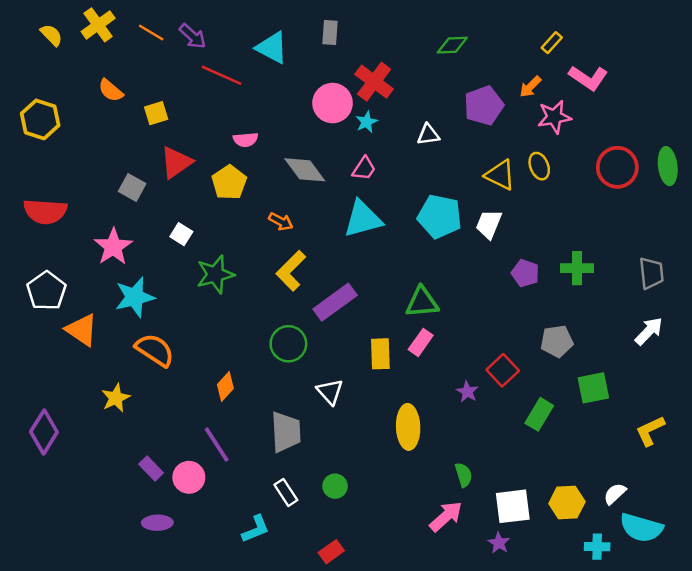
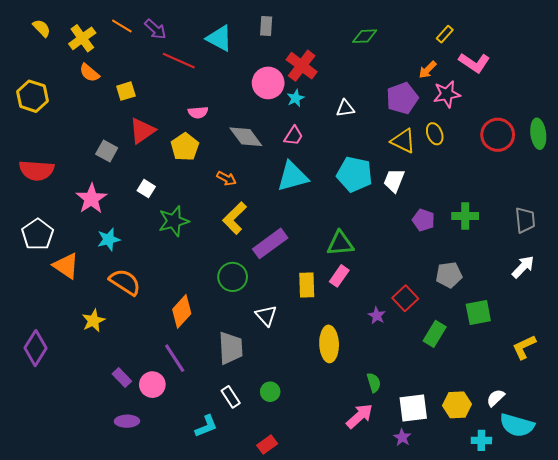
yellow cross: (98, 25) -> (82, 38), moved
purple pentagon: (484, 106) -> (402, 98), moved
cyan star: (135, 297) -> (109, 239), size x0.7
orange diamond: (225, 387) -> (182, 311), size x1.4

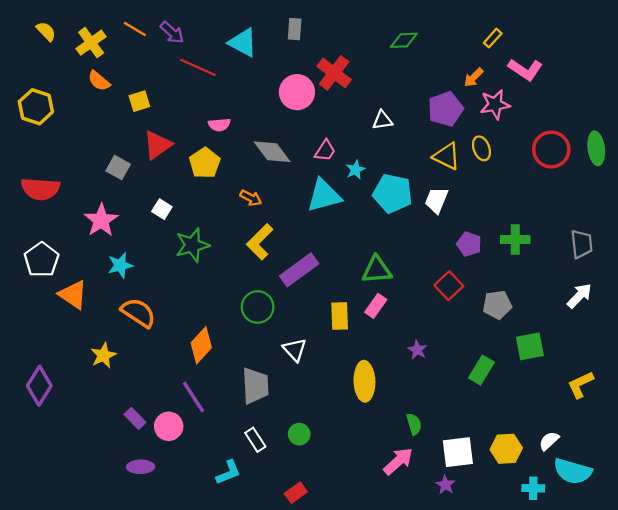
cyan star: (296, 98) -> (355, 170), moved
red square: (405, 298) -> (449, 286), moved

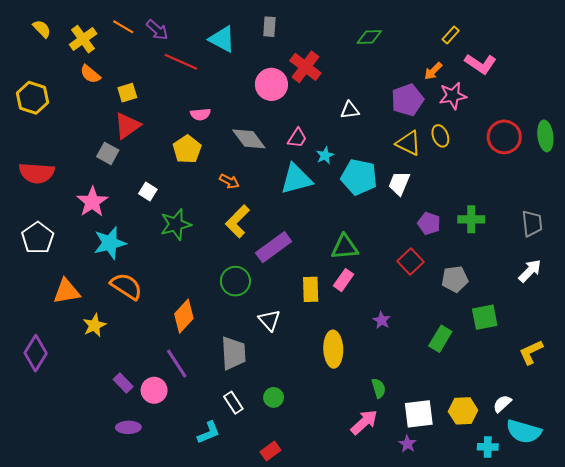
red triangle: (157, 145) -> (127, 126), moved
cyan star: (120, 265) -> (110, 243), size x1.4
orange triangle: (73, 295) -> (67, 291), moved, turned -44

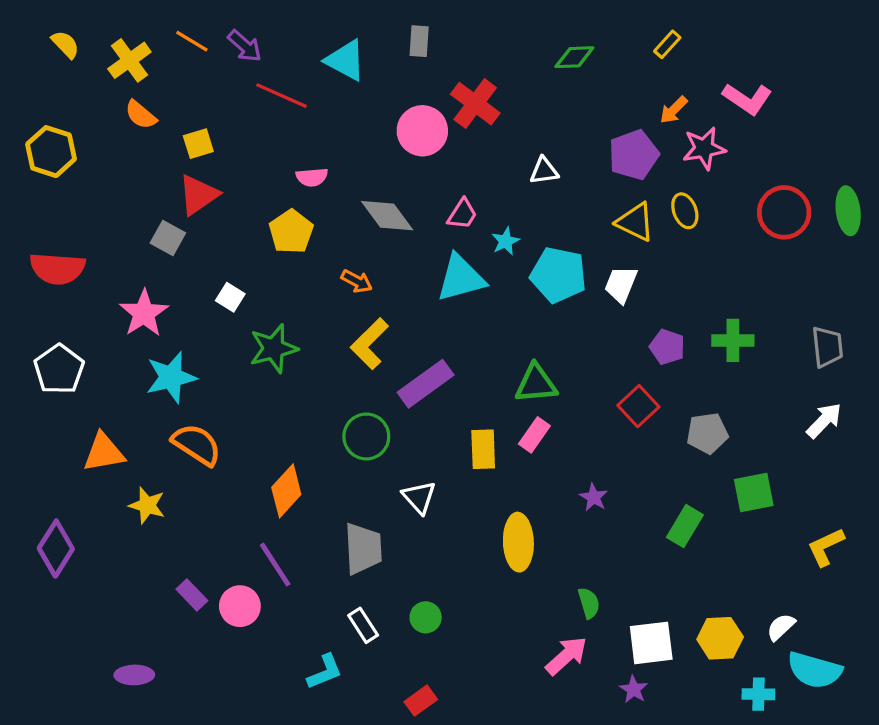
yellow rectangle: (451, 35) -> (667, 44), moved
yellow star: (94, 325) -> (147, 505), turned -30
purple ellipse: (128, 427) -> (134, 675), moved

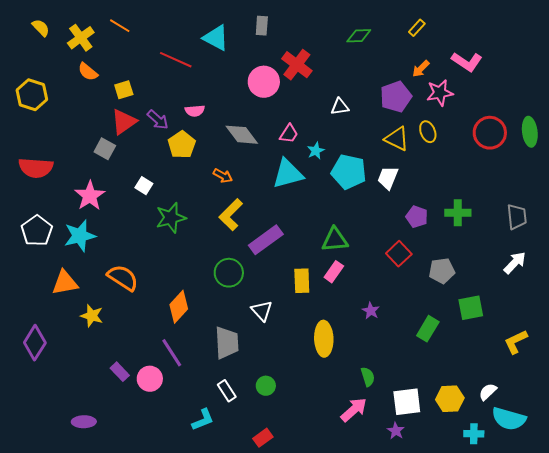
purple arrow: (245, 46) -> (158, 120), moved
cyan star: (171, 377) -> (80, 236), moved

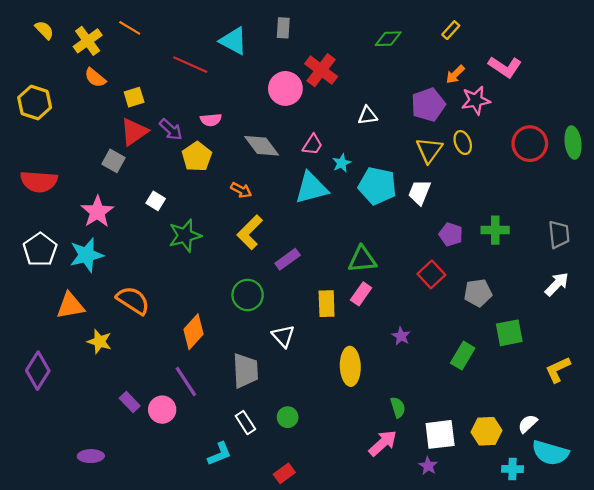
yellow triangle: (397, 139) -> (429, 150), turned 40
purple rectangle: (266, 240) -> (288, 259), size x0.7

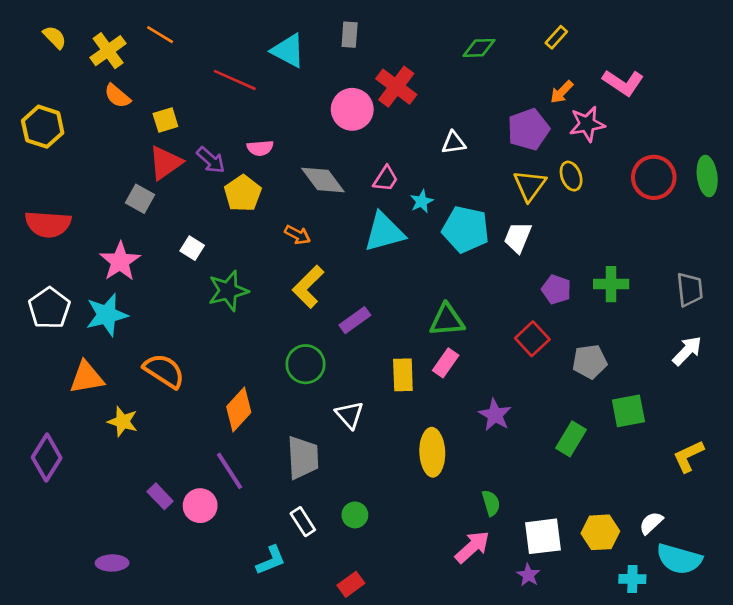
purple star: (401, 336) -> (495, 415), size x1.4

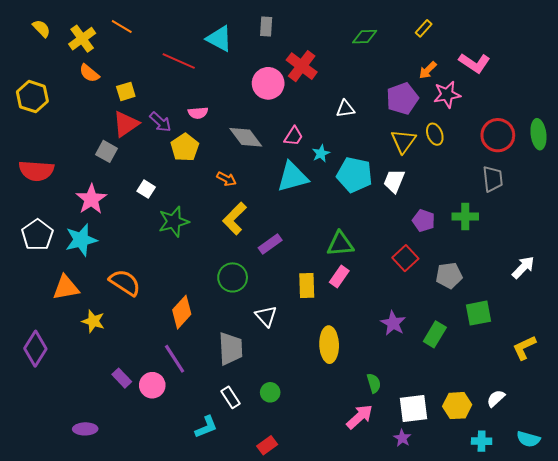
gray trapezoid: (690, 289) -> (493, 179), moved
purple star: (495, 415) -> (393, 323), moved
cyan semicircle: (679, 559) -> (528, 439), moved, size x0.7

